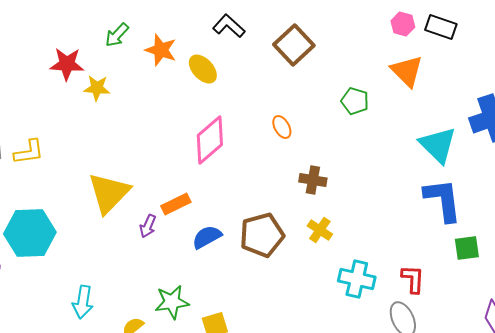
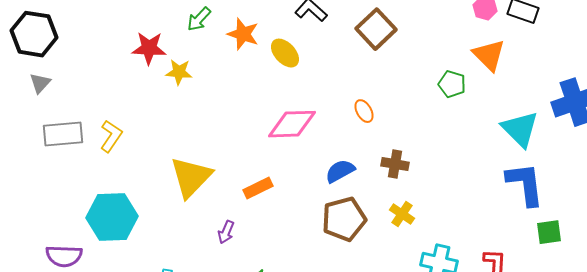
green pentagon: (355, 101) -> (452, 84), moved
pink diamond: (210, 140) -> (292, 124), turned 39
yellow L-shape: (29, 152) -> (111, 136), turned -48
purple arrow: (148, 226) -> (226, 232), moved
blue semicircle: (207, 237) -> (340, 171), moved

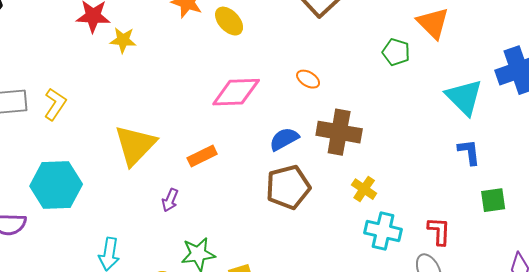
orange ellipse: (364, 111) -> (308, 79), turned -30
brown cross: (395, 164) -> (339, 132), size x1.6
blue L-shape: (525, 184) -> (469, 152), size x0.6
yellow cross: (402, 214) -> (364, 189), moved

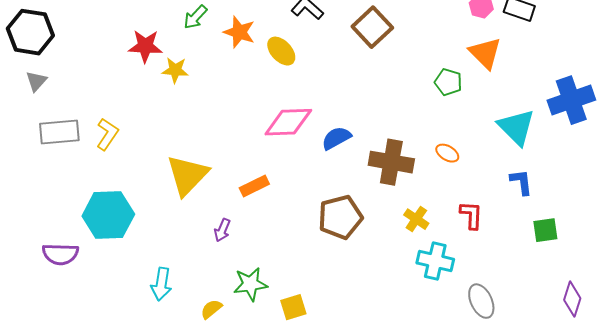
orange ellipse: (308, 79) -> (447, 153), moved
blue semicircle: (284, 139) -> (336, 138), moved
red L-shape: (439, 231) -> (471, 215), moved

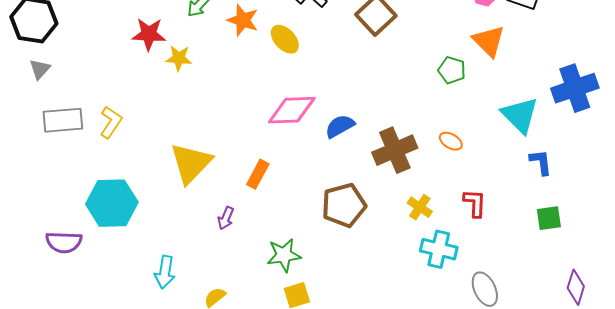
brown cross: (391, 162) -> (395, 150), turned -33
blue L-shape: (521, 182) -> (541, 162), moved
orange rectangle: (254, 186) -> (258, 174), turned -36
green star: (250, 284) -> (284, 255), moved

